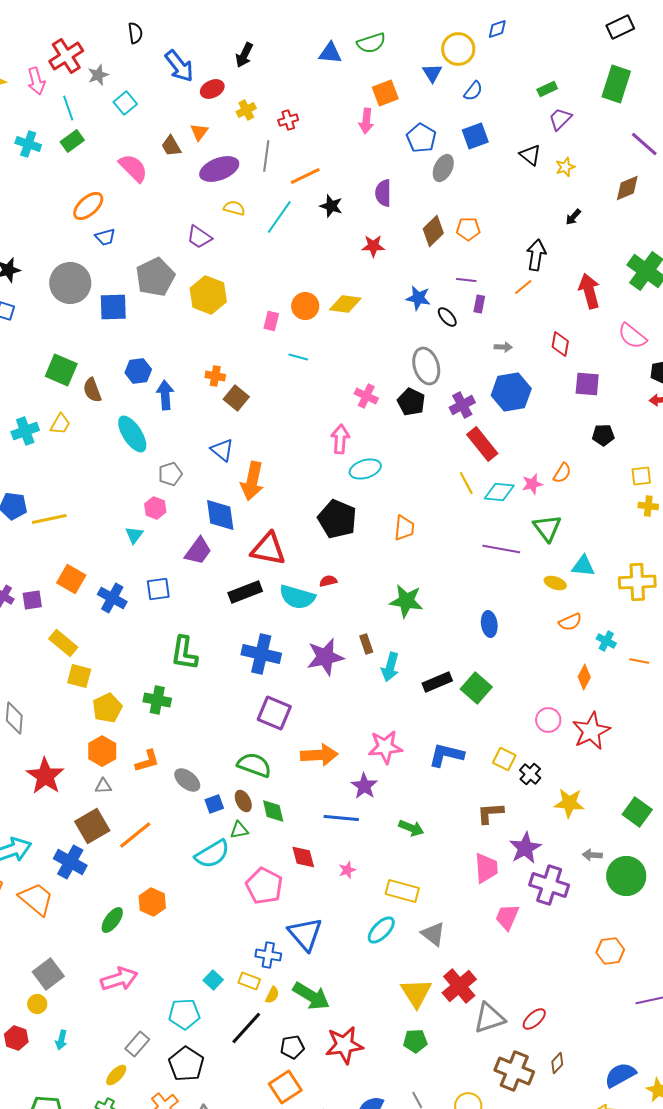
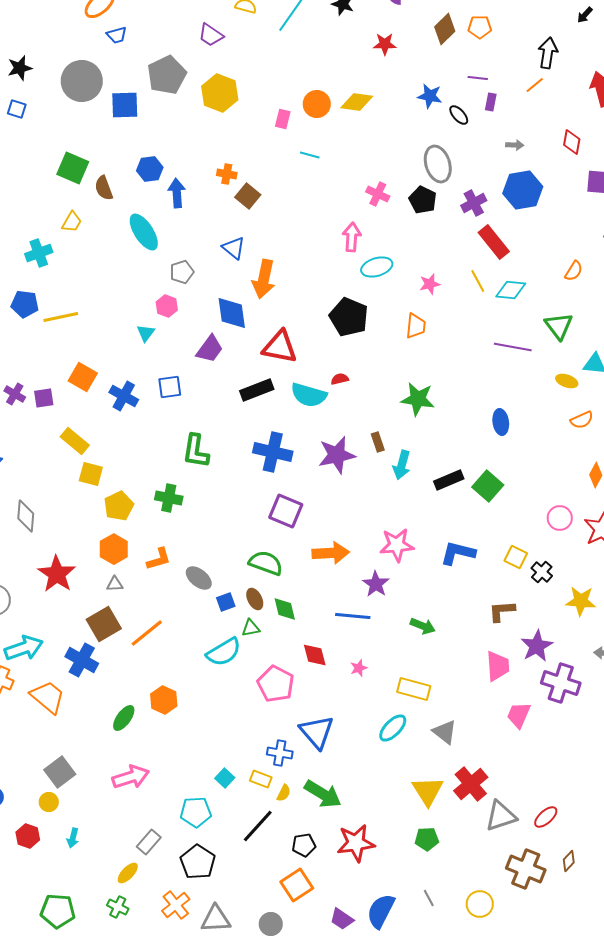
cyan cross: (25, 431) -> (39, 253), moved
pink star: (532, 484) -> (430, 284), moved

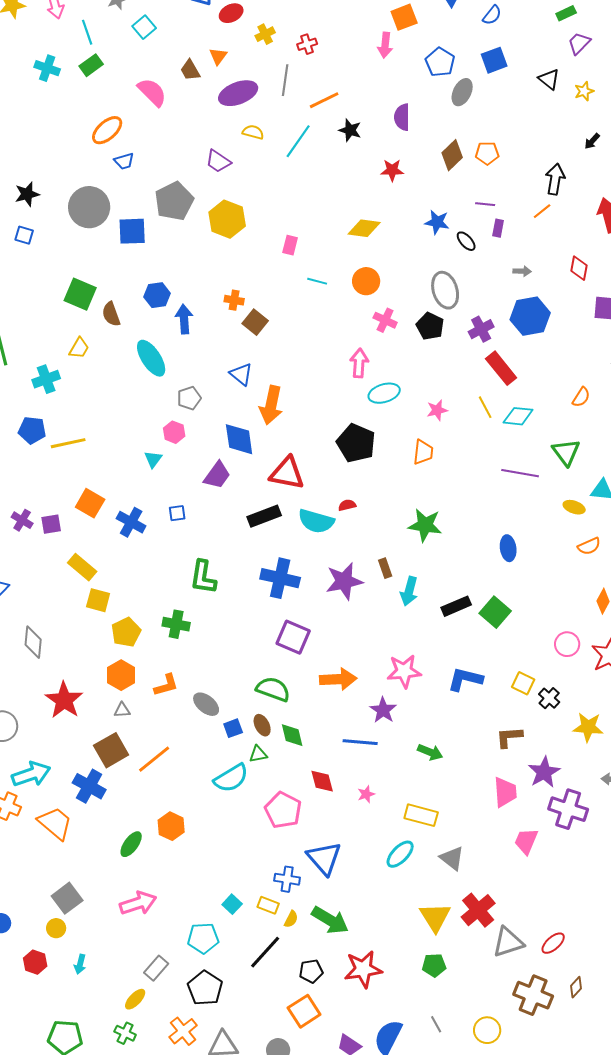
orange circle: (317, 104) -> (366, 281), moved
blue square: (170, 387) -> (177, 513), size x0.7

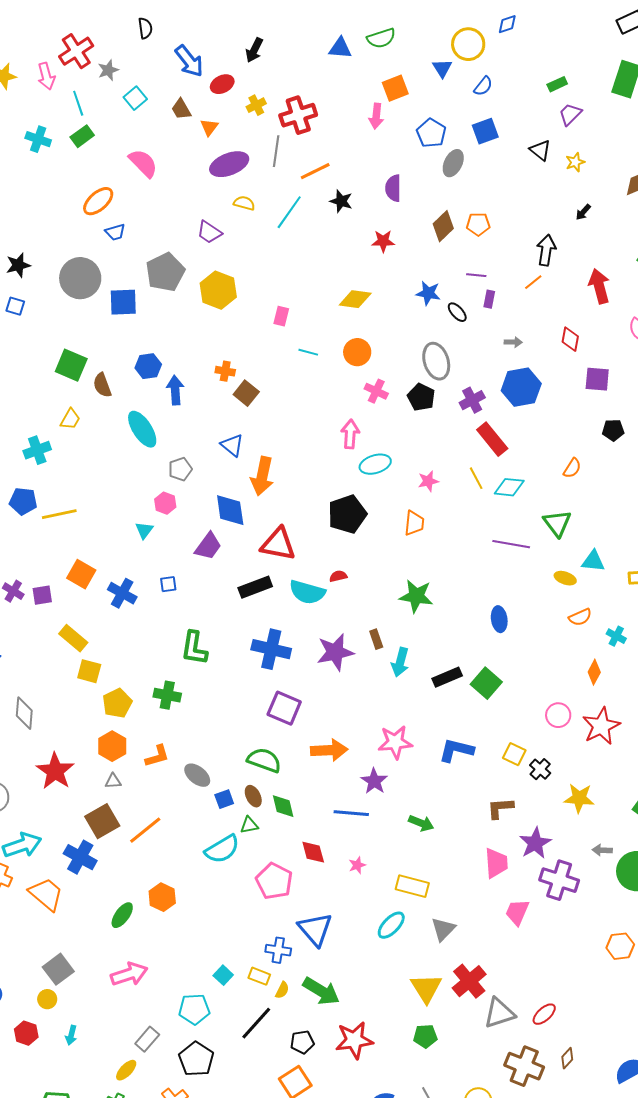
red cross: (307, 44) -> (298, 115), size x1.8
brown trapezoid: (190, 70) -> (181, 109), moved
black pentagon: (356, 443) -> (347, 514), turned 30
gray triangle: (452, 858) -> (443, 929), turned 36

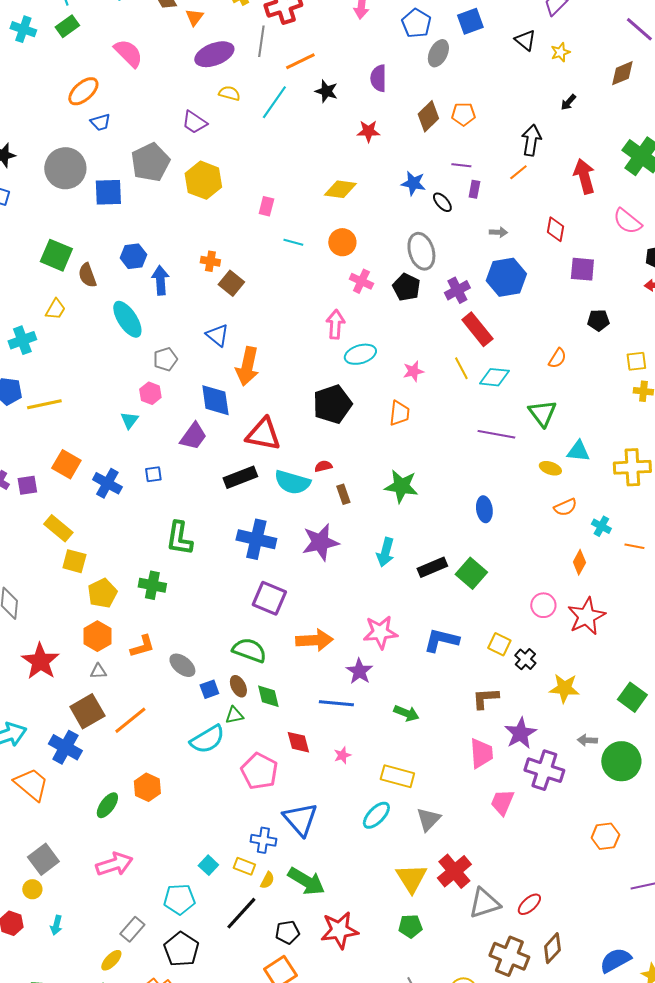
brown rectangle: (376, 639) -> (343, 494), moved
brown diamond: (567, 1058) -> (552, 948), size x1.4

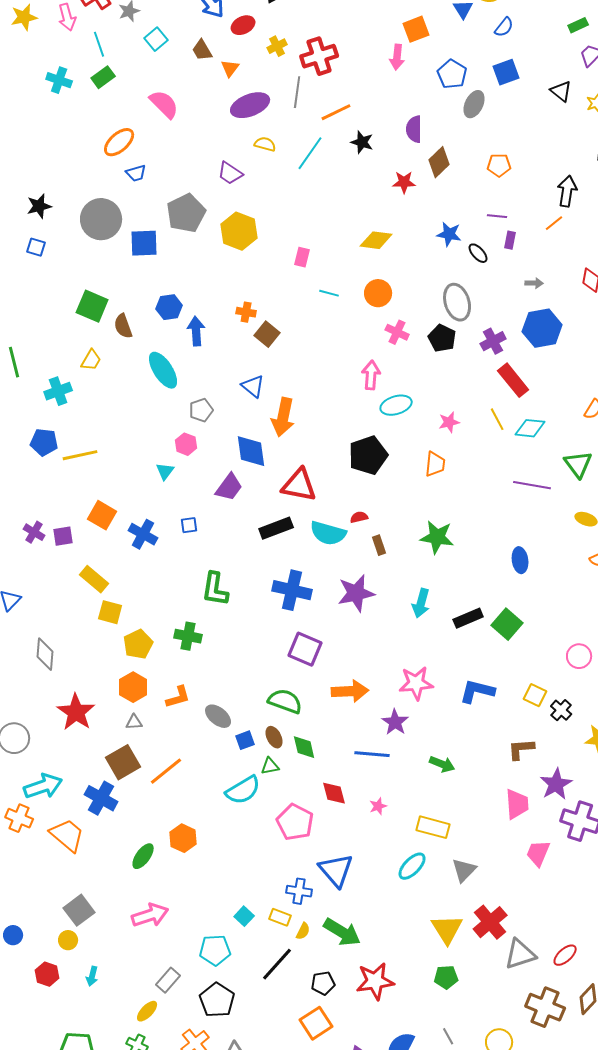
brown diamond: (428, 116) -> (439, 162), moved

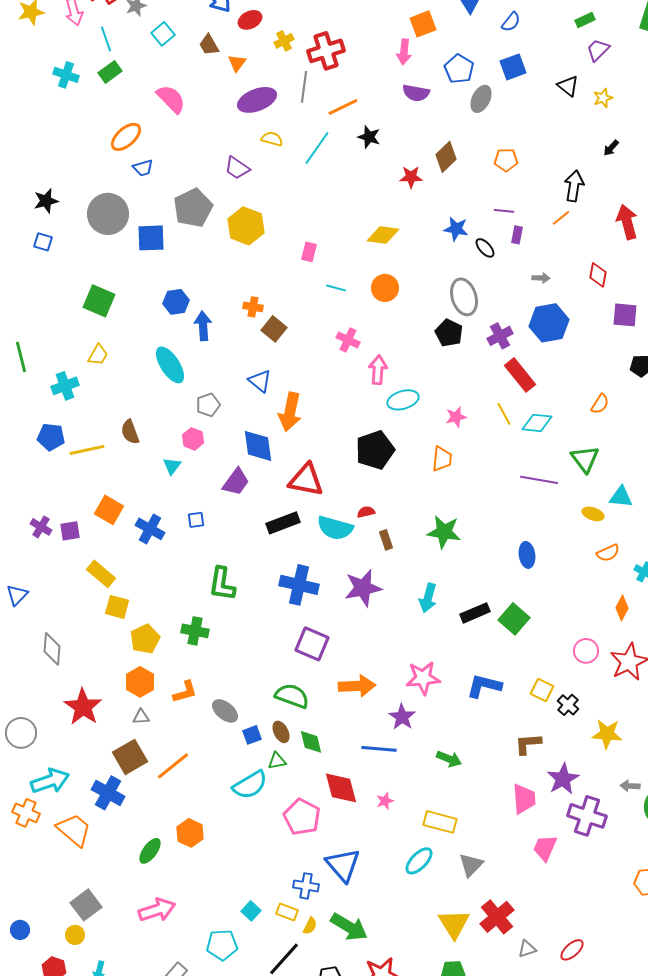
purple semicircle: (414, 129) -> (416, 93), moved, turned -80
brown semicircle: (123, 326) -> (130, 432), moved
pink cross: (397, 332) -> (348, 340), moved
red diamond: (334, 793) -> (341, 788), size x1.4
gray triangle: (520, 954) -> (527, 949), size x0.6

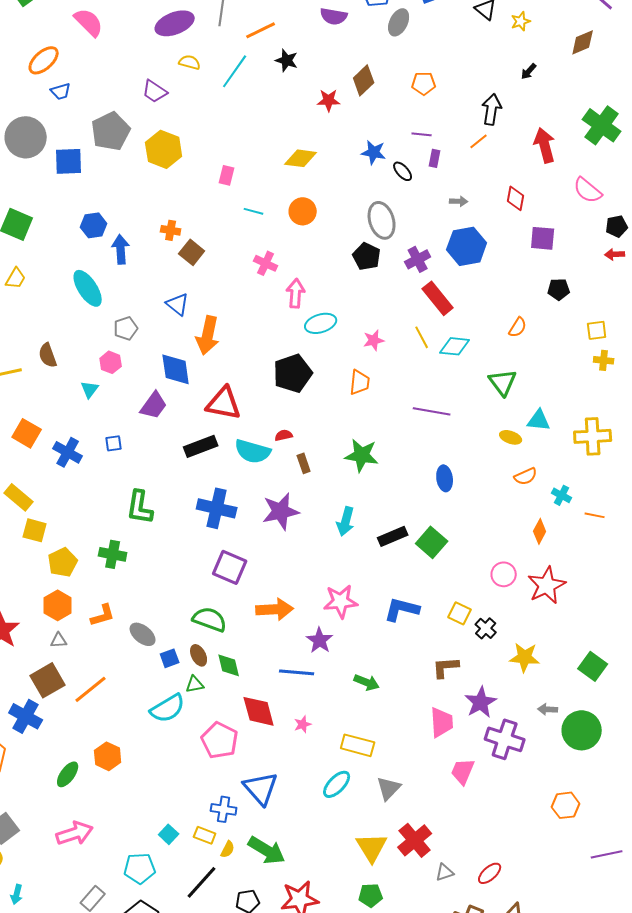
purple line: (539, 480) -> (432, 411), moved

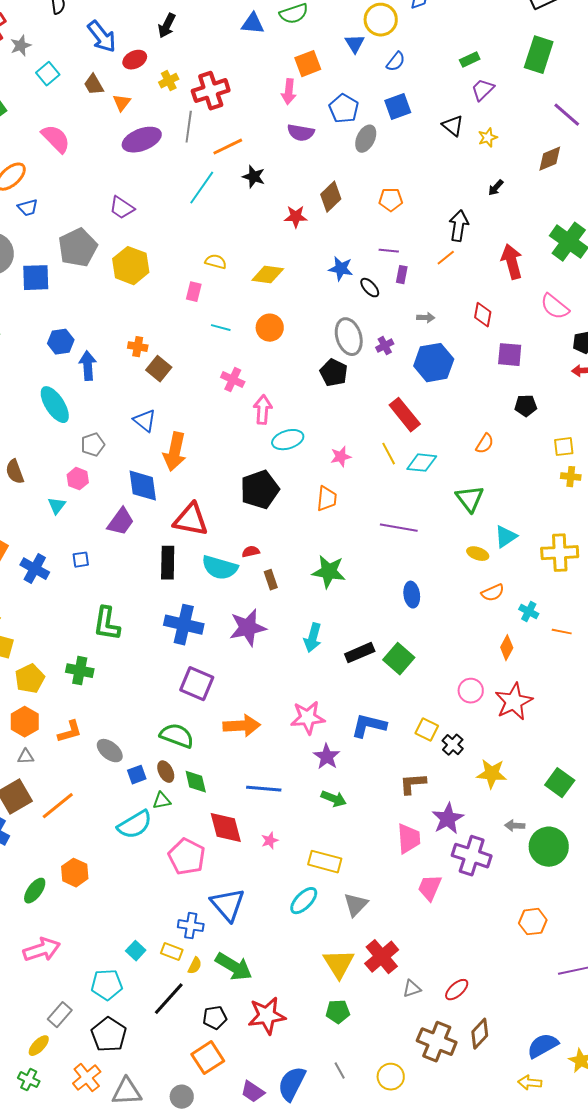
yellow semicircle: (190, 62) -> (216, 262), moved
purple cross: (418, 259) -> (385, 346), moved, size x0.7
cyan triangle: (539, 420) -> (506, 537), turned -40
black rectangle: (201, 446) -> (168, 563), turned -68
purple star: (320, 640) -> (327, 757), moved

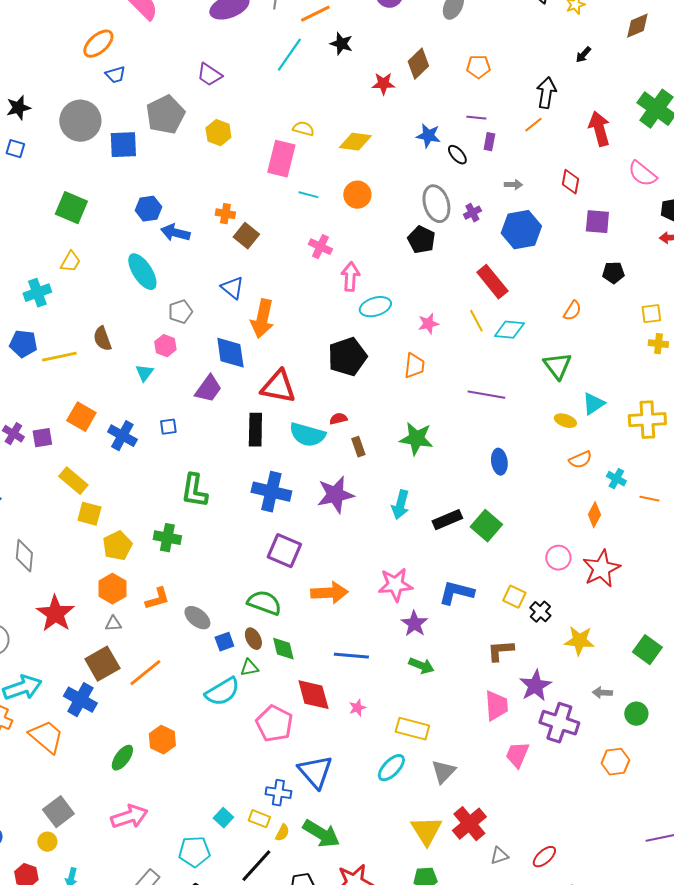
yellow hexagon: (131, 266) -> (218, 133), size x0.7
pink rectangle: (194, 292) -> (281, 159), size x1.8
blue arrow: (88, 366) -> (175, 233), turned -72
green circle: (549, 847) -> (636, 714), size x0.6
orange hexagon: (533, 922) -> (615, 762), moved

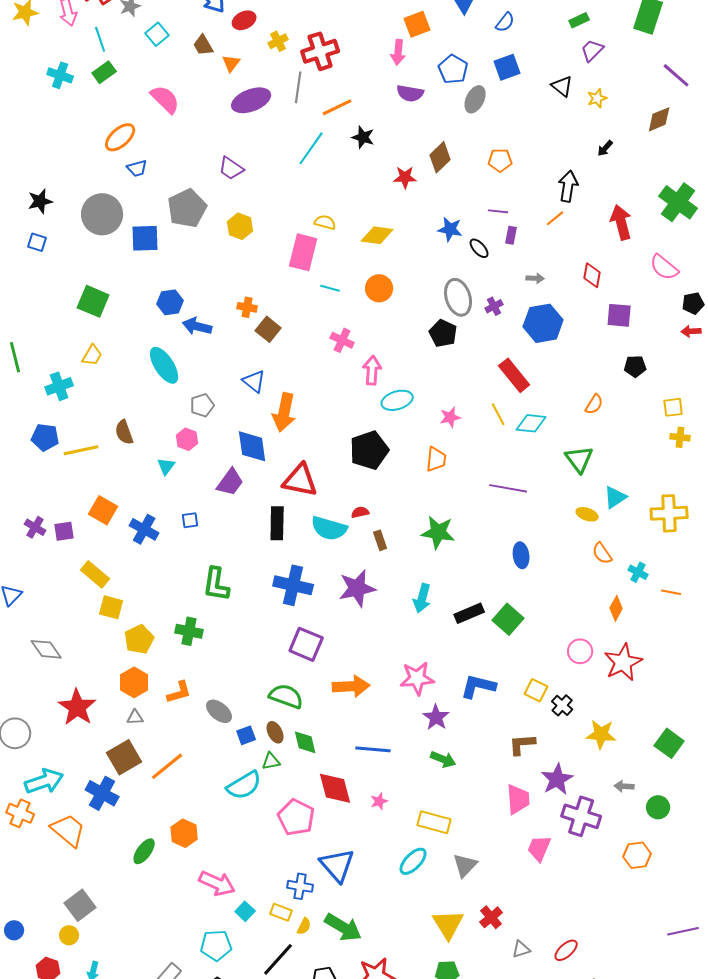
orange semicircle: (580, 460) -> (602, 553), turned 80
gray diamond: (24, 556) -> (46, 649), turned -40
pink arrow: (129, 817) -> (217, 883), moved, turned 42
red cross: (469, 824) -> (491, 917), size x0.7

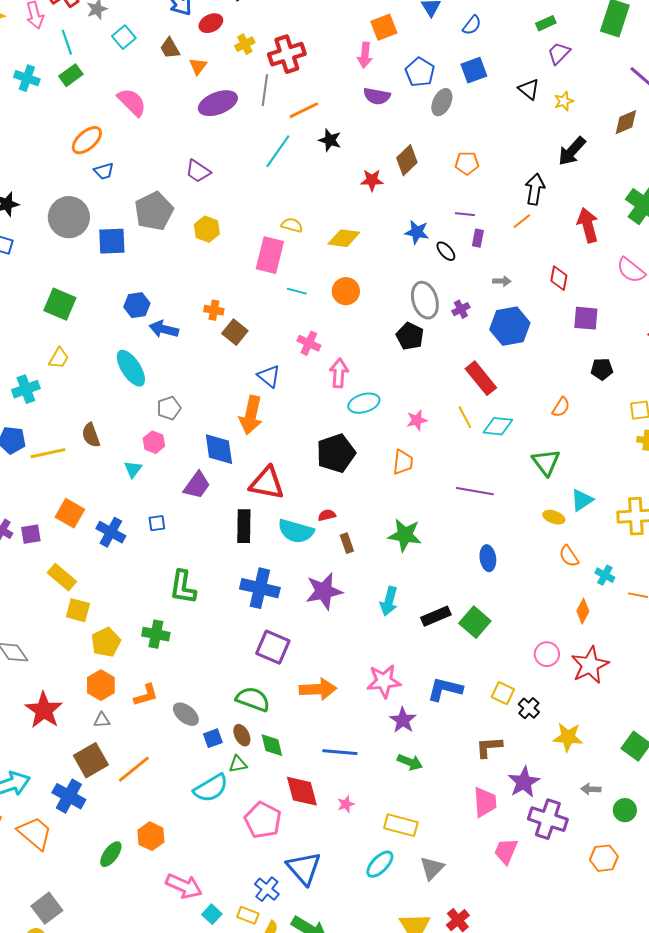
black arrow: (605, 148) -> (572, 151), size x1.8
blue triangle: (254, 381) -> (269, 376), moved
blue cross: (300, 886) -> (267, 889), turned 30

